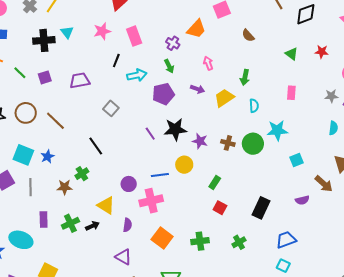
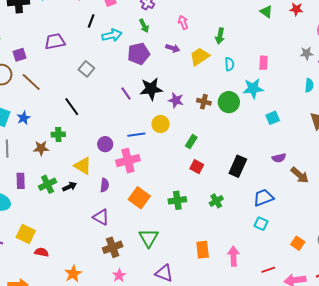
purple square: (45, 77) -> (20, 55), moved
pink rectangle: (291, 93) -> (263, 63), moved
green cross: (82, 174) -> (58, 134), turned 32
brown arrow: (324, 184) -> (300, 175), moved

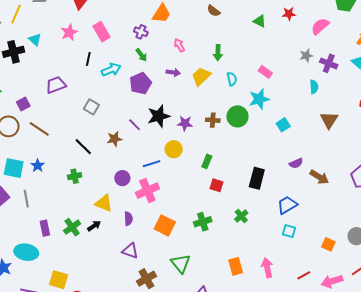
pink rectangle: (263, 63) -> (265, 72), turned -48
brown star: (41, 148) -> (114, 139), moved

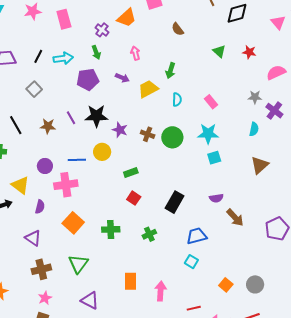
black line: (88, 59) -> (38, 56), moved
cyan star: (259, 99) -> (208, 134), moved
green rectangle: (207, 161) -> (131, 173), turned 32

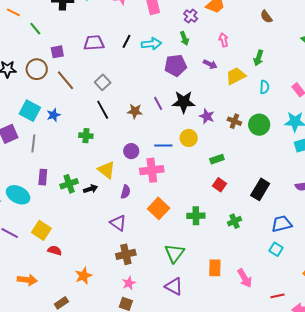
gray square: (34, 89) -> (103, 82), moved
green triangle: (78, 264) -> (174, 253), moved
pink arrow: (161, 291) -> (245, 278), turned 144

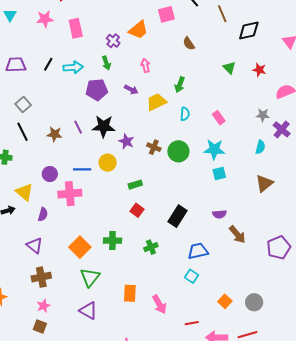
orange square: (159, 208) -> (80, 247), moved

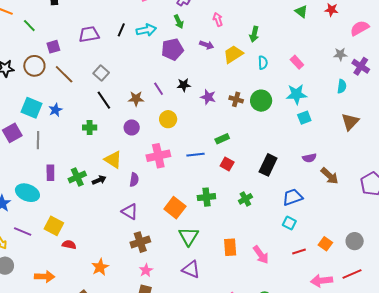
black star: (104, 126) -> (184, 85), size x0.6
yellow circle: (108, 163) -> (168, 119), moved
blue line: (82, 169) -> (195, 155), moved
purple circle: (50, 174) -> (132, 127), moved
red line: (192, 323) -> (299, 252), moved

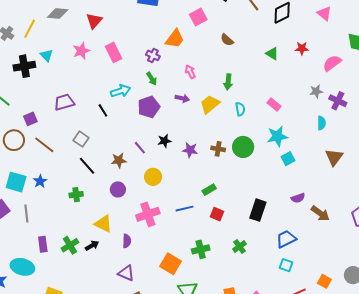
black line: (121, 30) -> (103, 110), moved, turned -48

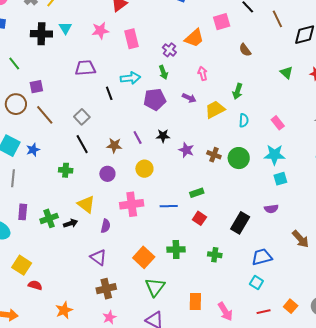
purple trapezoid: (64, 102) -> (85, 68), moved
purple semicircle: (298, 198) -> (271, 209), moved
green cross: (240, 247) -> (215, 255), turned 32

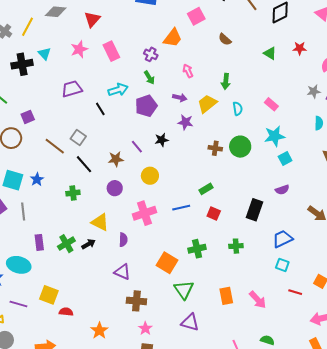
brown line: (45, 115) -> (55, 146), moved
purple star: (186, 150) -> (185, 122), moved
brown cross: (106, 289) -> (136, 301), turned 30
red line: (264, 312) -> (295, 292), turned 40

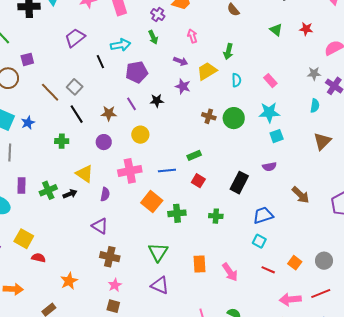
purple trapezoid: (72, 89) -> (75, 38), turned -30
purple pentagon: (146, 106) -> (137, 72), moved
orange square: (167, 263) -> (152, 202), moved

